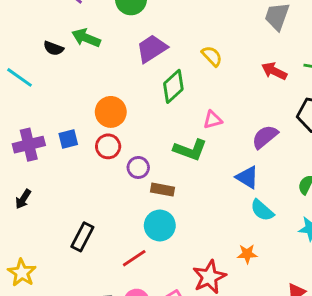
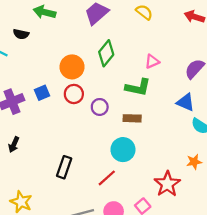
black semicircle: (54, 48) -> (21, 34), moved
green diamond: (173, 86) -> (106, 53), moved
brown rectangle: (163, 190) -> (132, 118), moved

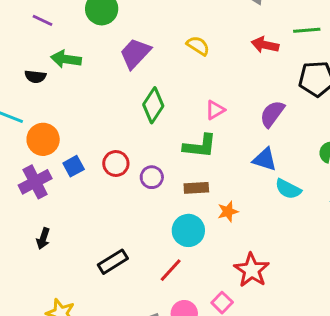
black semicircle: (21, 34) -> (35, 77), moved
orange circle: (72, 67) -> (43, 139), moved
orange star: (194, 162) -> (228, 212), moved
black rectangle: (64, 167) -> (113, 262), turned 45

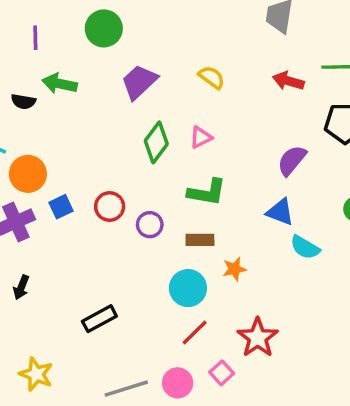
purple line: (43, 20) -> (35, 38), turned 60
pink triangle: (215, 110) -> (201, 137), moved
red line: (171, 270) -> (195, 332), moved

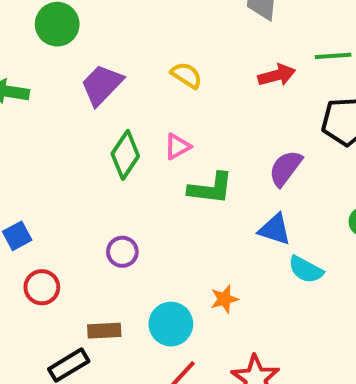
red arrow: (288, 81) -> (277, 75), turned 152
green L-shape: (207, 192) -> (211, 188), moved
red circle: (110, 206) -> (42, 287), moved
brown rectangle: (200, 240) -> (104, 331), moved

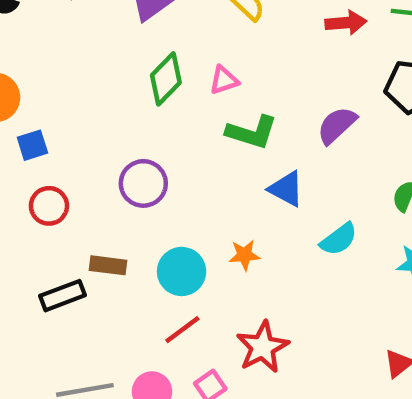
blue triangle: (275, 229) -> (286, 189), moved
purple circle: (122, 252) -> (143, 183), size x1.4
cyan semicircle: (306, 270) -> (339, 239), turned -75

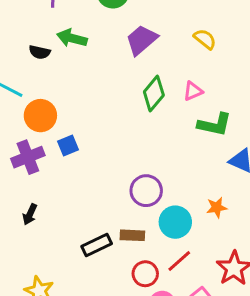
purple circle: (143, 183) -> (146, 191), moved
red circle: (49, 206) -> (145, 274), moved
brown rectangle: (108, 265) -> (132, 235), moved

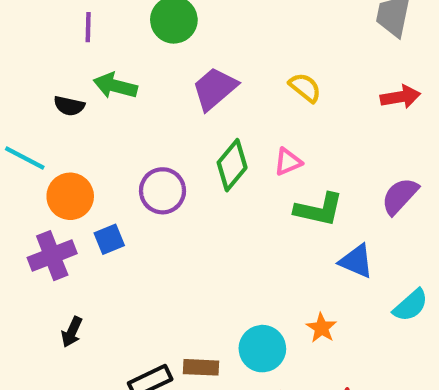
purple circle: (146, 191) -> (162, 191), moved
orange star: (217, 207) -> (321, 328), turned -30
black arrow: (30, 214) -> (72, 332), moved

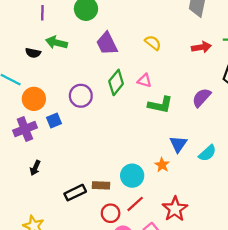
purple trapezoid: (215, 89) -> (107, 44), turned -75
pink triangle: (288, 162) -> (144, 81), turned 40
blue triangle: (356, 261) -> (178, 144), moved, turned 42

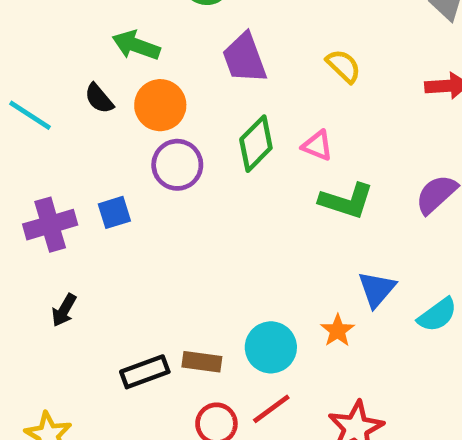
black semicircle: (33, 53) -> (99, 99), moved, turned 32
orange circle: (34, 99) -> (160, 105), moved

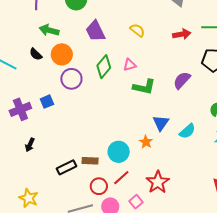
pink triangle: (317, 146) -> (130, 65), turned -32

